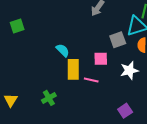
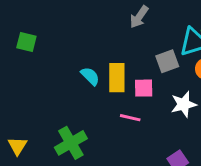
green square: (17, 26) -> (26, 42), turned 32
yellow rectangle: (73, 69) -> (117, 78), moved
green cross: (49, 98) -> (71, 143), size x1.5

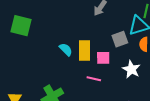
green square: (26, 42) -> (21, 26), size x1.5
white star: (184, 104) -> (131, 69), turned -30

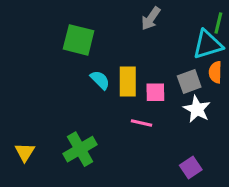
green square: (21, 26) -> (79, 40), moved
gray square: (120, 39) -> (189, 81), moved

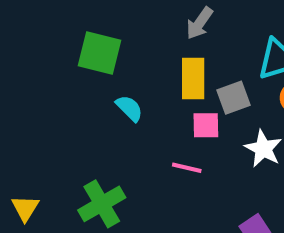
yellow rectangle: (128, 81) -> (193, 78), moved
gray square: (189, 81) -> (234, 98), moved

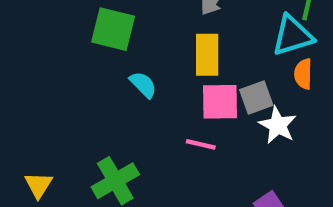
gray square: (234, 98) -> (256, 97), moved
pink square: (206, 125) -> (220, 102), size x1.4

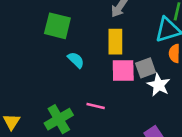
pink line: (201, 144) -> (96, 106), moved

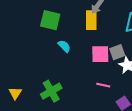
yellow rectangle: (115, 42) -> (91, 20), moved
pink line: (96, 106) -> (103, 85), moved

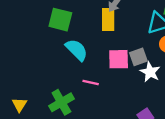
cyan semicircle: (64, 46) -> (77, 50), size x1.5
pink line: (103, 85) -> (91, 82), moved

